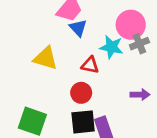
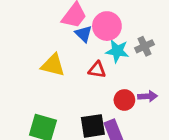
pink circle: (131, 25) -> (107, 26), moved
red circle: (81, 93) -> (124, 100), moved

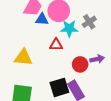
blue triangle: (84, 34) -> (42, 19), turned -32
yellow triangle: (53, 65) -> (23, 57), moved

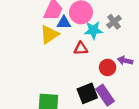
yellow triangle: (23, 57) -> (49, 34), moved, turned -36
purple arrow: (97, 59) -> (125, 61), turned -152

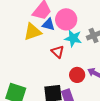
red triangle: (81, 48) -> (58, 52), turned 32

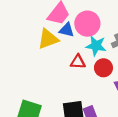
red triangle: (58, 52) -> (78, 62), turned -40
red circle: (77, 75) -> (103, 68), moved

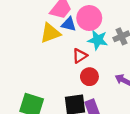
red triangle: (78, 62) -> (80, 56), turned -35
red circle: (103, 68) -> (89, 77), moved

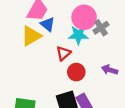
pink circle: (89, 18) -> (84, 17), moved
blue triangle: (69, 24) -> (48, 24), turned 35

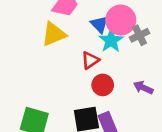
blue triangle: (48, 24) -> (99, 24), moved
cyan star: (78, 35) -> (111, 41), turned 30

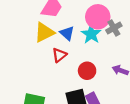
blue triangle: (99, 24) -> (67, 33), moved
red triangle: (90, 60) -> (59, 55), moved

